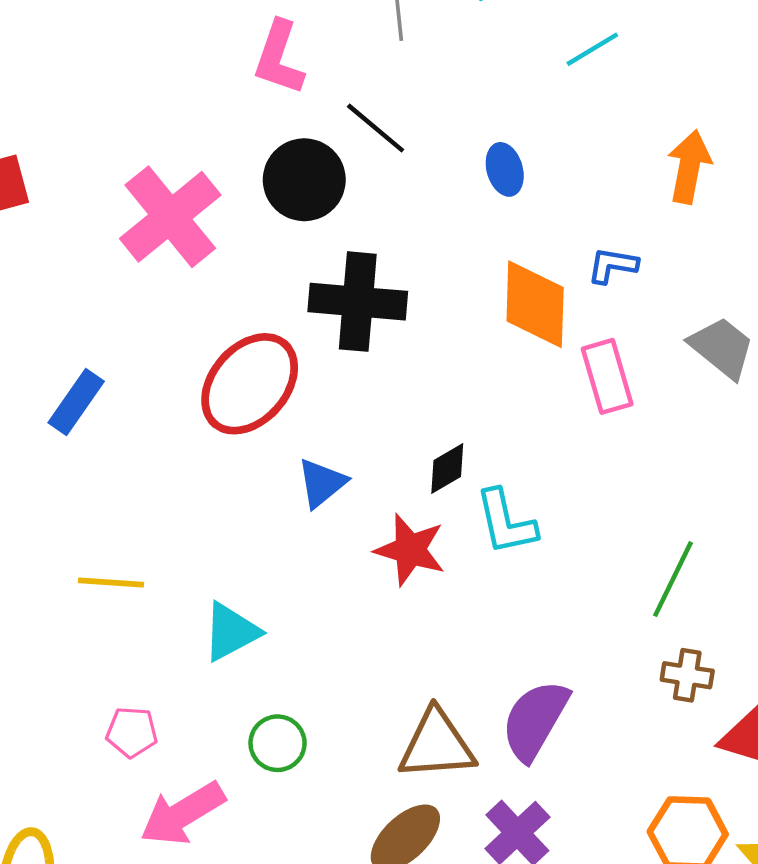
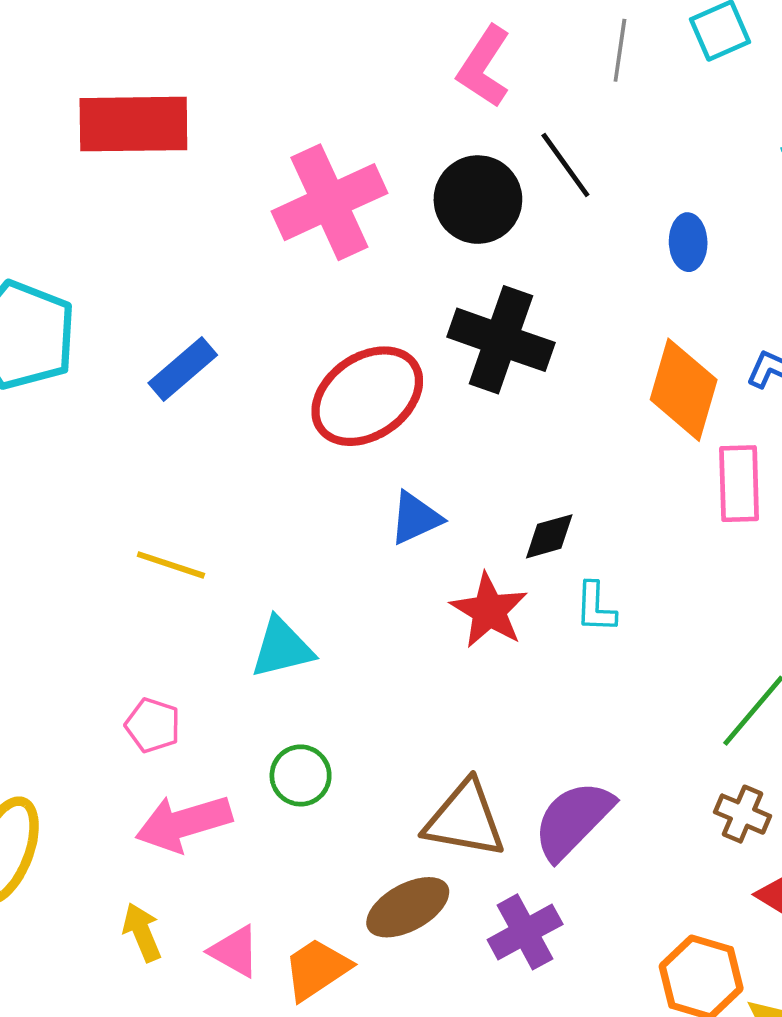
cyan L-shape: (506, 522) -> (596, 607), size x0.7

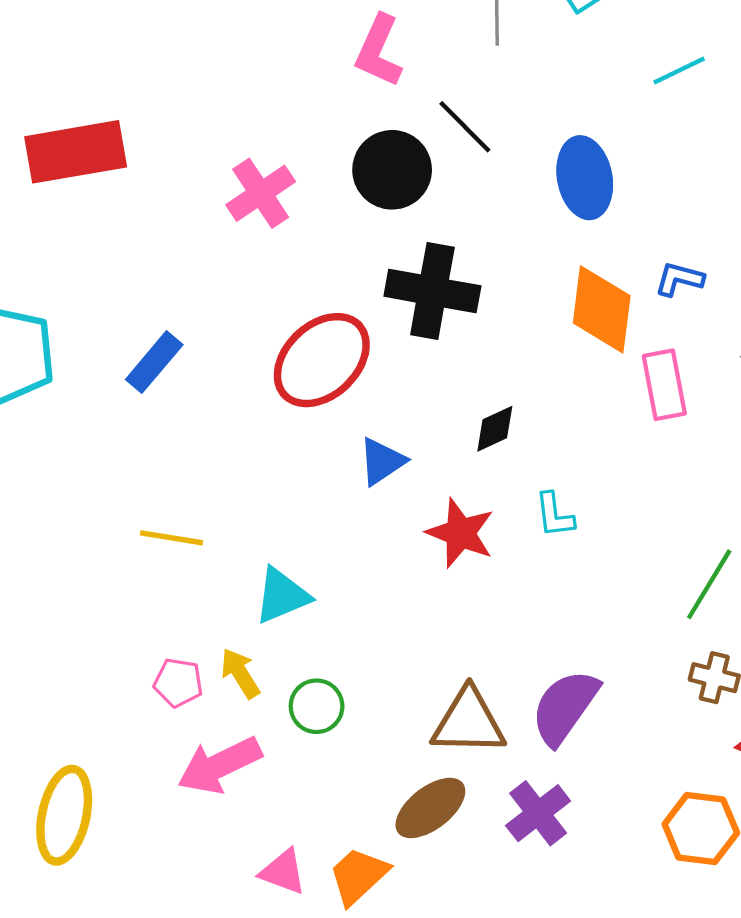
pink cross: (329, 202) -> (261, 193), size x0.7
blue ellipse: (688, 242) -> (585, 178), size x1.6
black diamond: (549, 536) -> (495, 429), moved
yellow arrow: (142, 932) -> (240, 673), moved

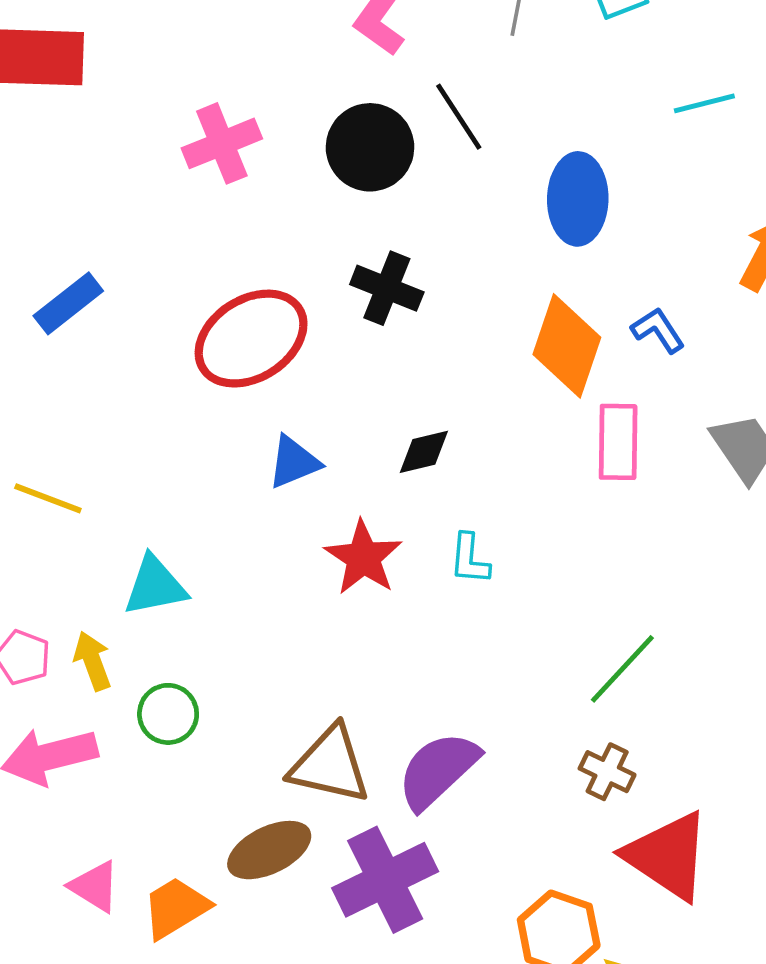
blue L-shape: (679, 279) -> (658, 330), turned 30
black cross: (432, 291) -> (387, 288), size x0.7
purple cross: (538, 813) -> (385, 880), size x1.4

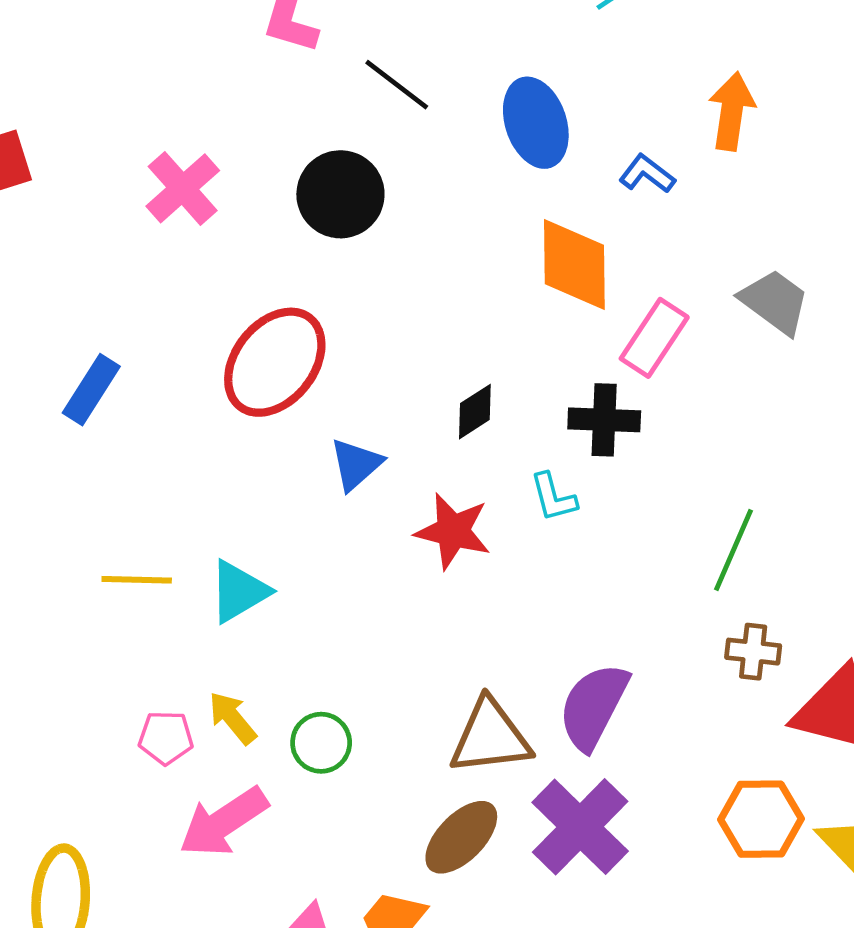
black circle: (370, 147) -> (340, 194), moved
black cross: (387, 288) -> (604, 420), moved
blue L-shape: (658, 330) -> (647, 174), moved
pink rectangle: (618, 442) -> (654, 338), turned 52
cyan triangle: (155, 586) -> (239, 591), moved

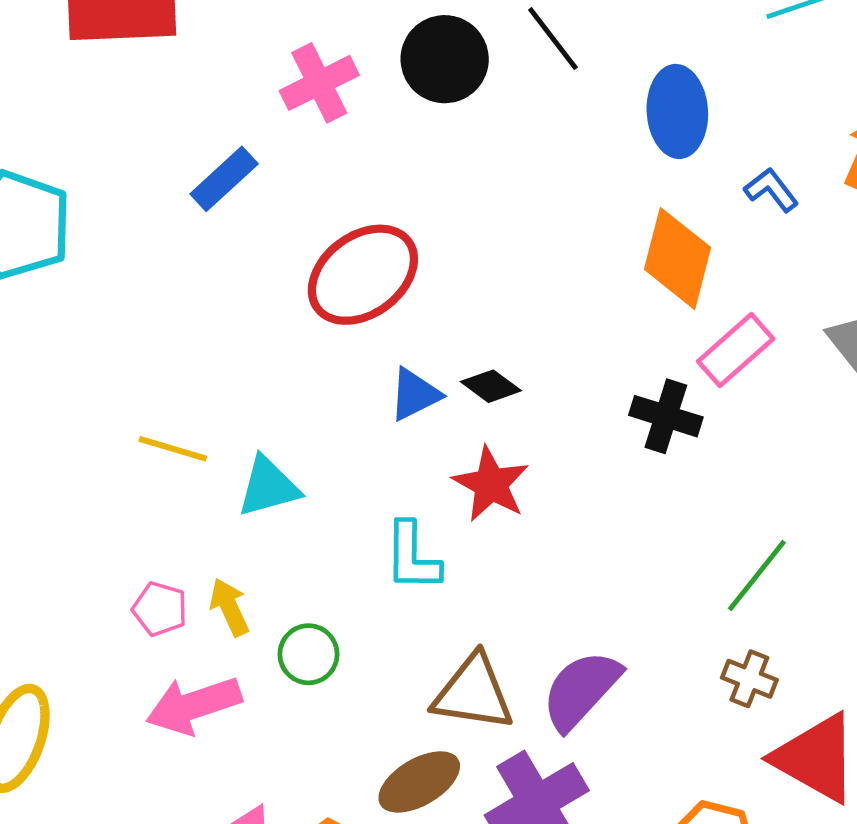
black circle: (340, 194) -> (445, 59), moved
blue rectangle: (91, 390) -> (224, 179), moved
black diamond: (475, 412) -> (491, 386), moved, turned 54
cyan L-shape: (553, 497) -> (412, 557), moved, size x1.4

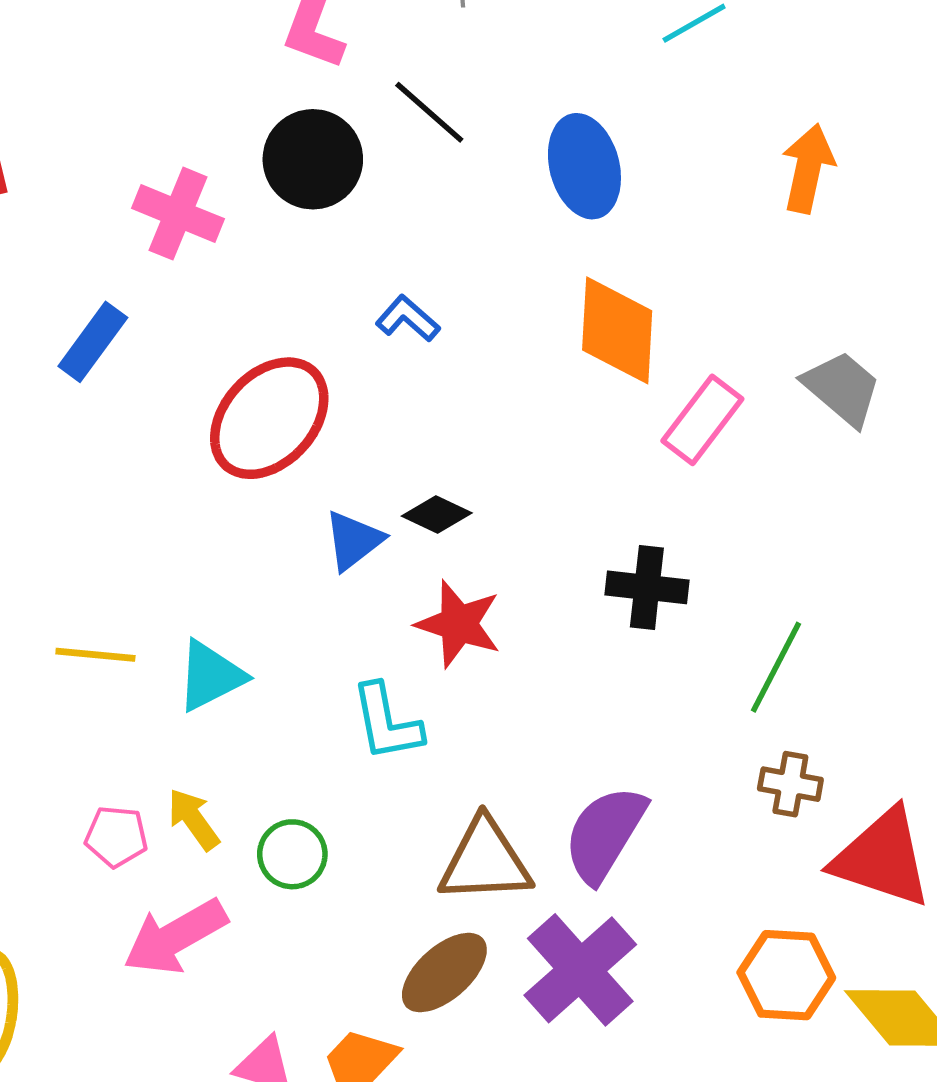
pink cross: (319, 83) -> (178, 214), turned -30
blue L-shape: (771, 190) -> (408, 319), moved
black cross: (666, 416) -> (647, 587), moved

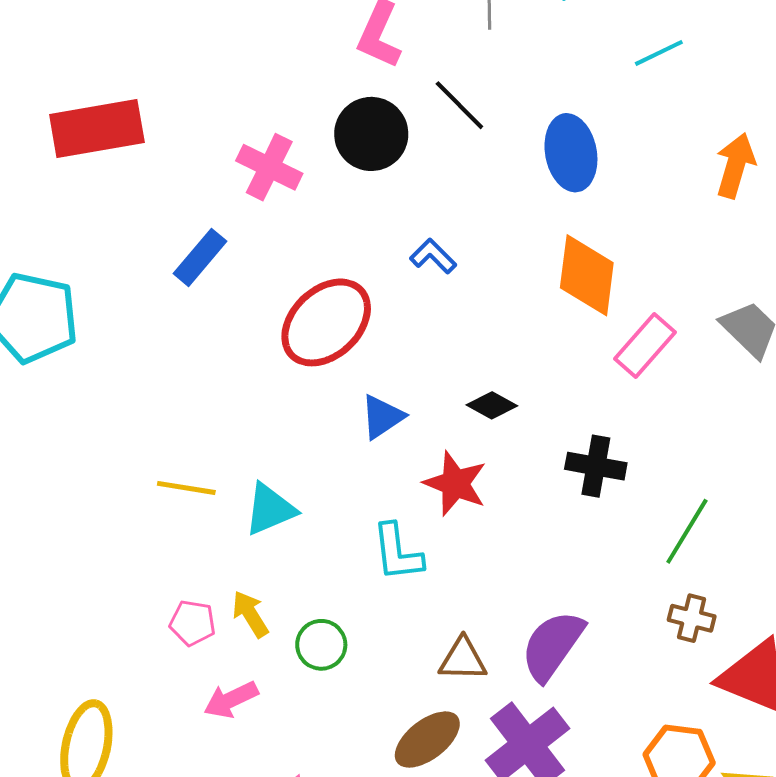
black diamond: (437, 514) -> (492, 405), moved
brown triangle: (485, 861) -> (463, 659), size x0.7
pink arrow: (175, 937) -> (231, 700), size x0.7

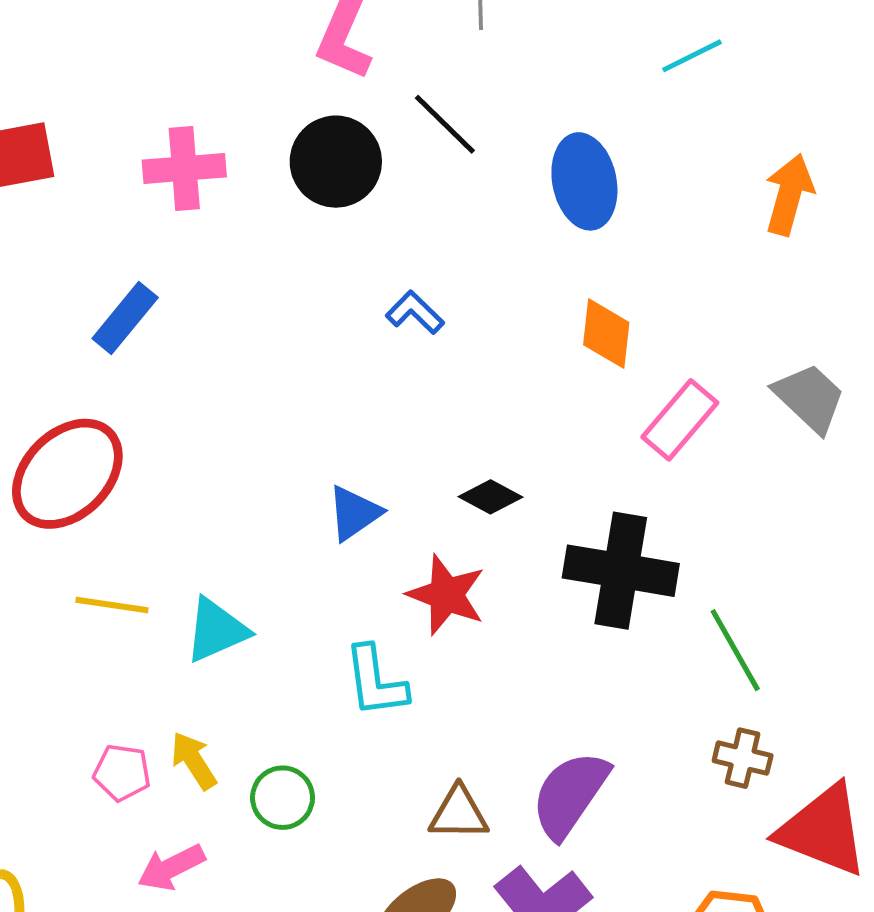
pink cross: (269, 167) -> (184, 168), moved, turned -30
orange diamond: (587, 275) -> (606, 334), size x0.7
red ellipse: (326, 322) -> (67, 474), moved
black cross: (596, 466) -> (621, 571), size x1.5
green line: (687, 531) -> (735, 650), turned -60

